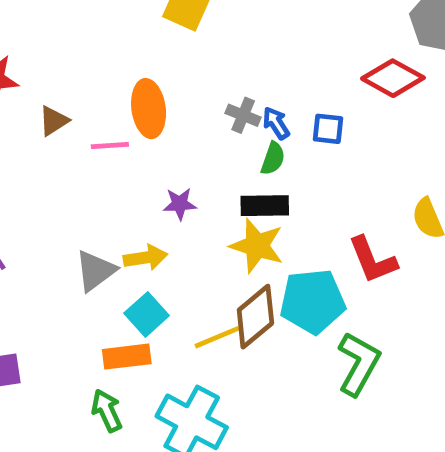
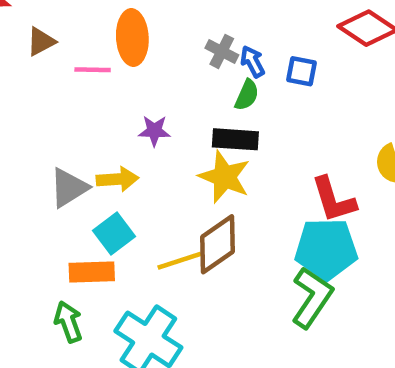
cyan pentagon: (313, 301) -> (326, 249), moved

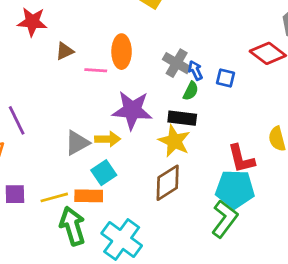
gray cross: (222, 51) -> (177, 63), size x1.4
purple star: (154, 131) -> (132, 110), size x2.0
yellow line: (179, 261) -> (54, 197), moved
green arrow: (68, 322) -> (73, 226), size x1.5

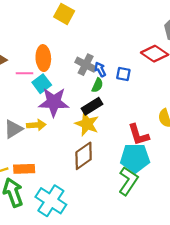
black rectangle: (182, 118) -> (92, 106), turned -36
cyan square: (104, 173) -> (42, 84), moved

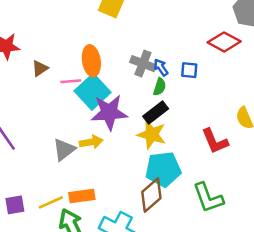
cyan square: (42, 84) -> (93, 92), size x1.5
brown diamond: (84, 156) -> (151, 195), moved
cyan pentagon: (135, 158) -> (163, 169), moved
green L-shape: (128, 181) -> (208, 198), turned 132

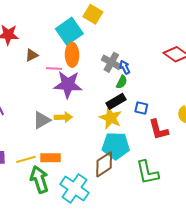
blue square: (189, 70) -> (141, 108), moved
cyan square: (93, 92) -> (69, 31), moved
purple star: (109, 112) -> (68, 85), moved

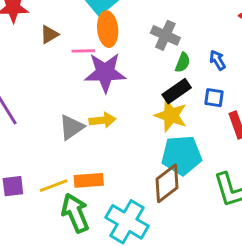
blue arrow: (125, 67) -> (218, 60), moved

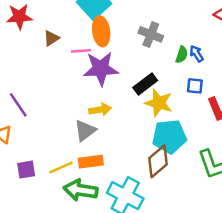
green semicircle: (183, 62) -> (182, 55), moved
black rectangle: (177, 91) -> (145, 84), moved
gray triangle: (72, 127) -> (85, 131), moved
green arrow: (75, 213) -> (81, 190), turned -56

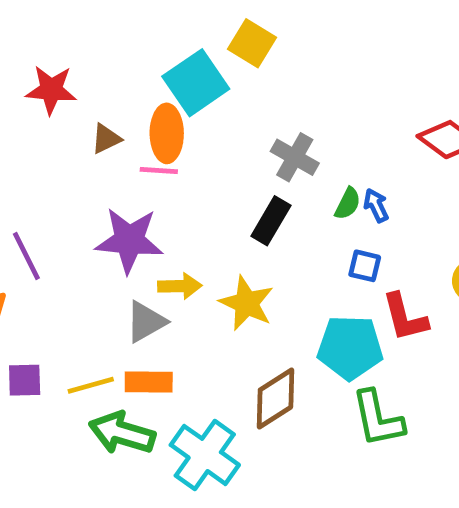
orange ellipse: (101, 31) -> (167, 133), moved
purple star: (101, 69) -> (129, 240), moved
black rectangle: (145, 84) -> (271, 221), moved, turned -30
yellow star: (159, 103) -> (247, 303), moved
cyan pentagon: (169, 137) -> (350, 347), moved

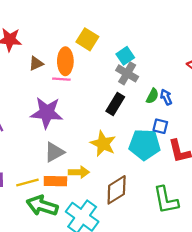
yellow square: (252, 43) -> (87, 39), moved
cyan square: (196, 83) -> (125, 56), moved, size x0.6
yellow arrow: (180, 286) -> (79, 172), moved
cyan pentagon: (350, 347) -> (145, 145), moved

